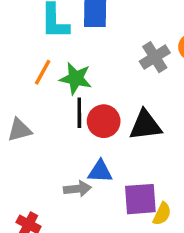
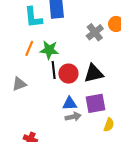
gray arrow: (77, 189) -> (73, 117), moved
purple square: (140, 199) -> (96, 103), moved

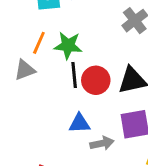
gray triangle: (19, 84) -> (25, 70), moved
blue triangle: (70, 104) -> (79, 123), moved

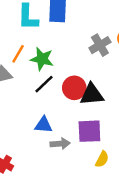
black line: (74, 75) -> (44, 84), turned 45
red circle: (96, 80) -> (74, 88), moved

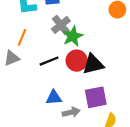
gray cross: (100, 45) -> (61, 25), moved
green star: (42, 59) -> (73, 36), moved, turned -30
black line: (44, 84) -> (49, 61), turned 30

